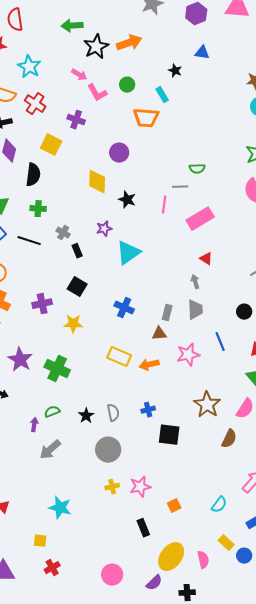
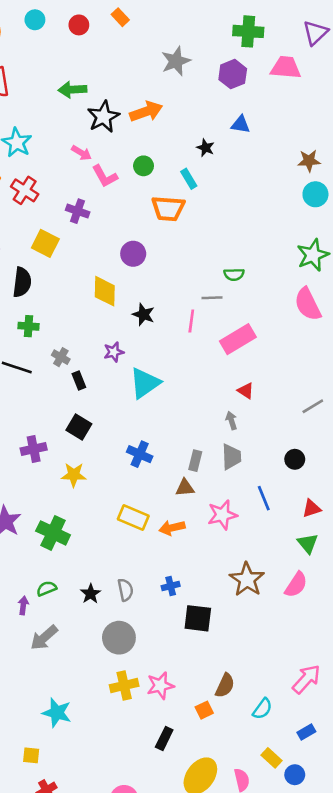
brown semicircle: (229, 439) -> (225, 686), moved
yellow cross: (112, 487) -> (124, 686), size x1.5
black rectangle: (143, 528) -> (164, 739), turned 48

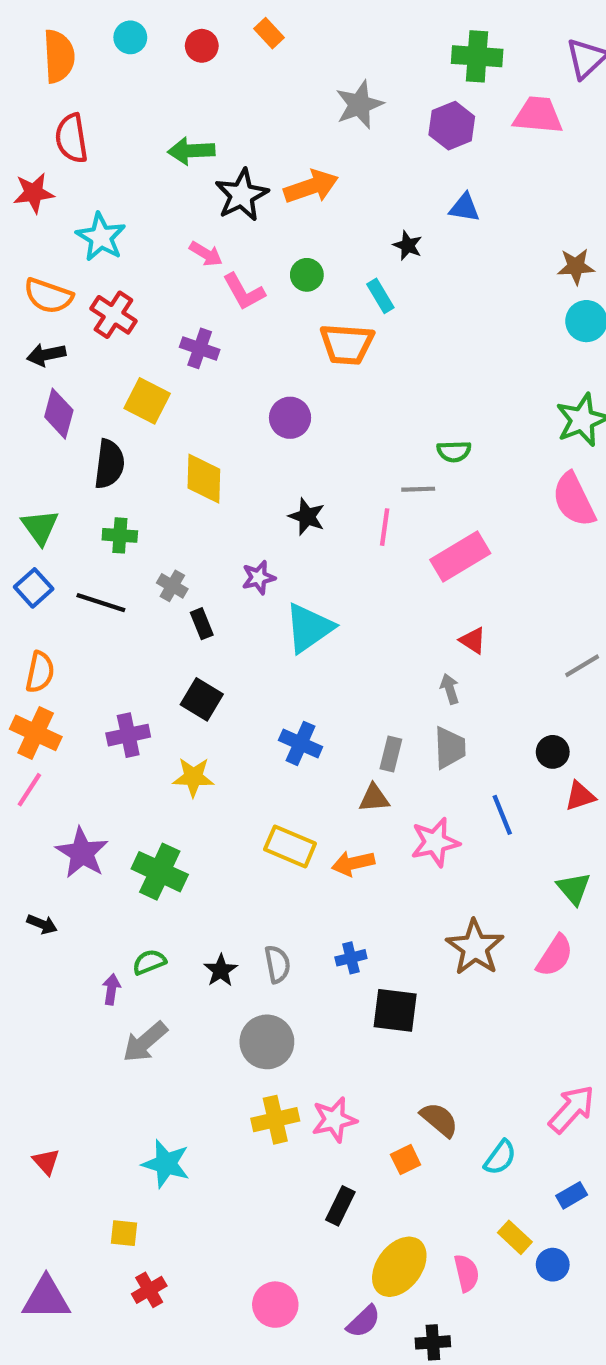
yellow diamond: (105, 291) -> (204, 479), moved
red triangle: (312, 508) -> (580, 796), moved
brown semicircle: (225, 686) -> (439, 1120), turned -75

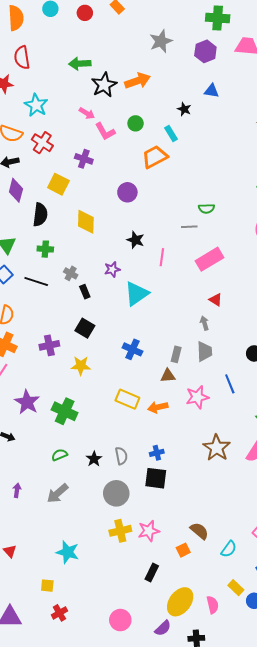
orange trapezoid: (347, 344) -> (155, 157), turned 148
pink line: (385, 527) -> (162, 257), moved
purple arrow: (111, 989) -> (17, 490), moved
black square: (395, 1010) -> (156, 478), moved

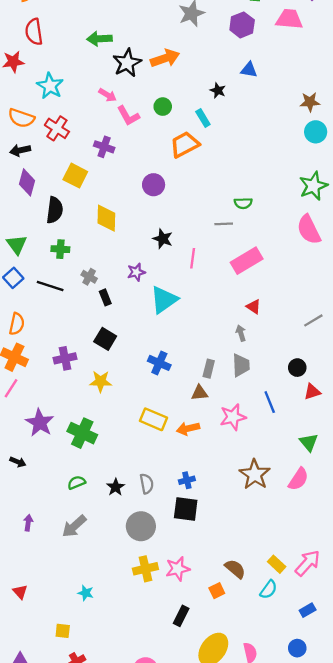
cyan star: (68, 552) -> (86, 593), size x0.6
yellow rectangle: (236, 588) -> (277, 564), moved

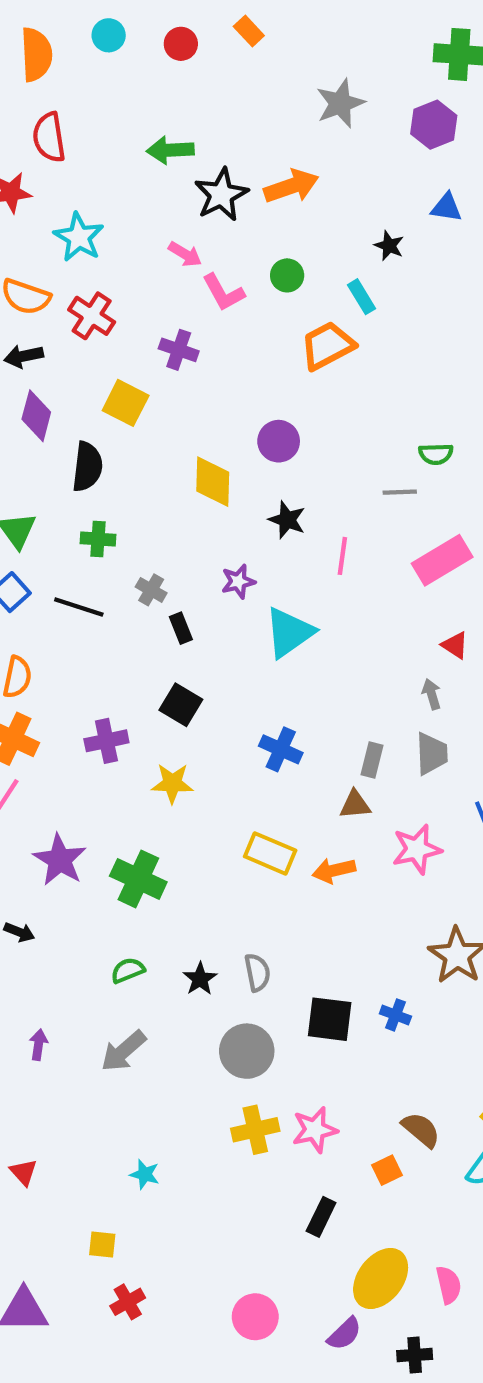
purple circle: (154, 185) -> (279, 441), moved
yellow diamond: (106, 218) -> (213, 482), moved
blue cross: (187, 480) -> (395, 1015), moved, turned 35

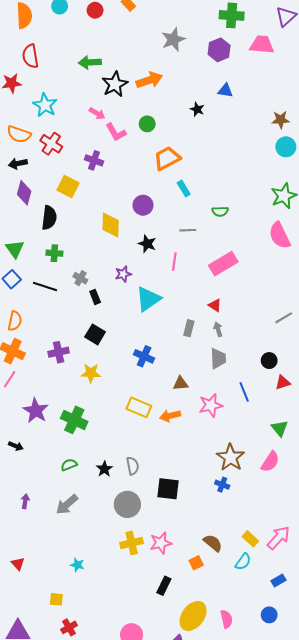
cyan rectangle: (361, 297) -> (184, 189), moved
gray line: (400, 492) -> (188, 230), moved
red triangle: (455, 645) -> (215, 305), moved
gray rectangle: (372, 760) -> (189, 328), moved
blue cross: (395, 1015) -> (222, 485), moved

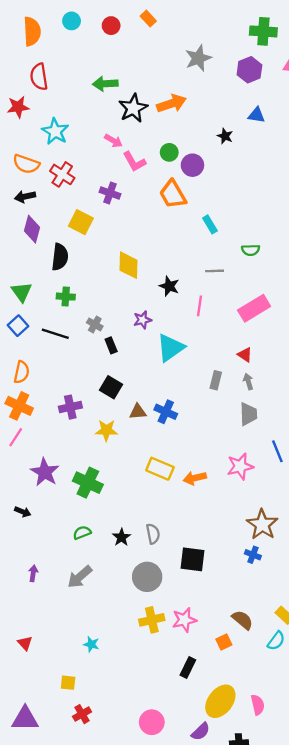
orange trapezoid: (167, 158) -> (173, 194), moved, turned -92
purple circle: (143, 205) -> (192, 165), moved
brown triangle: (181, 383) -> (138, 412), moved

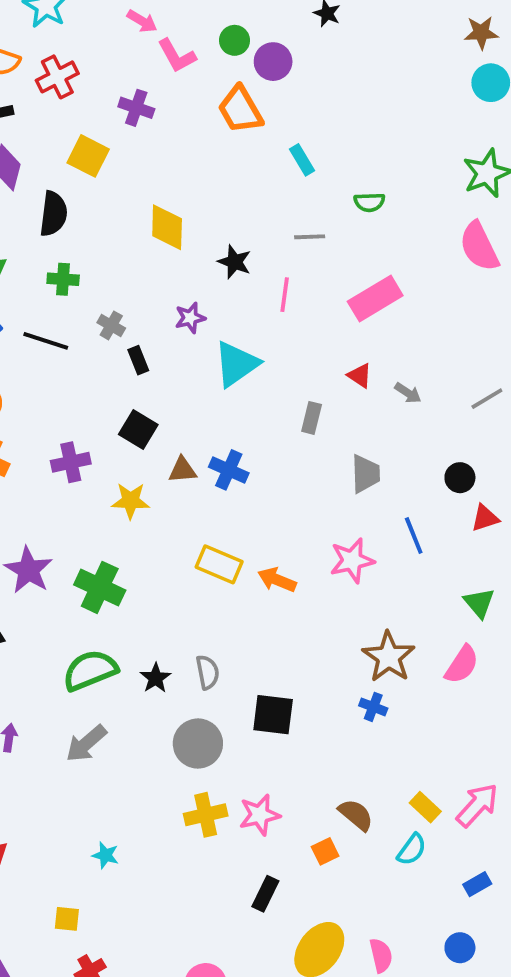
red cross: (62, 174) -> (57, 77), turned 30
gray arrow: (248, 381) -> (408, 393), moved, turned 140
orange arrow: (195, 478) -> (277, 580), turned 35
green semicircle: (82, 533) -> (90, 670), size x1.8

